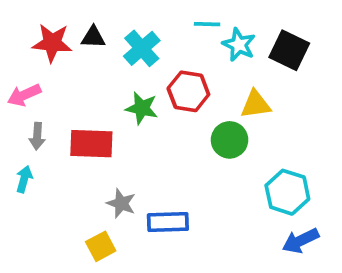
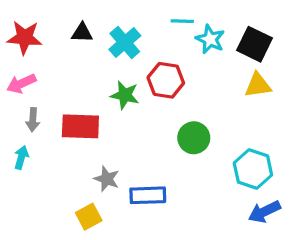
red star: (52, 43) -> (25, 38), moved
yellow triangle: (256, 104) -> (258, 85), moved
green circle: (230, 140) -> (194, 138), moved

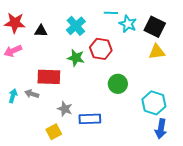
black triangle: (82, 33) -> (41, 31), moved
gray arrow: (33, 120) -> (32, 94), moved, turned 104
blue arrow: (264, 212) -> (161, 129), turned -54

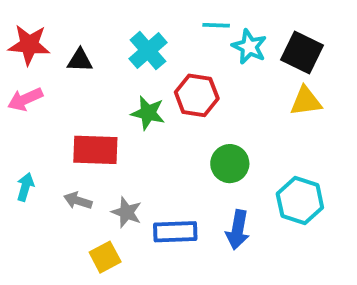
gray arrow: (32, 94) -> (78, 201), moved
blue arrow: (161, 129) -> (238, 230), moved

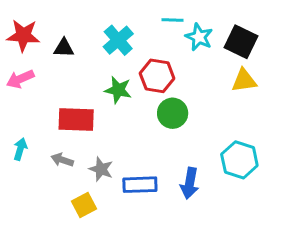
green circle: (230, 164) -> (173, 113), moved

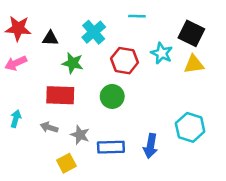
cyan star: (199, 37) -> (162, 53), moved
green star: (118, 90) -> (73, 63), moved
green circle: (173, 113) -> (112, 96), moved

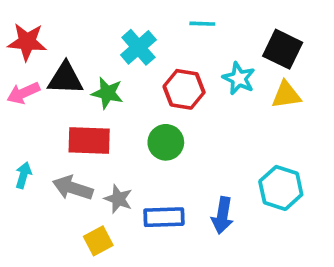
black triangle: (50, 38) -> (65, 78), moved, size x1.5
gray arrow: (49, 127) -> (73, 188), size x1.5

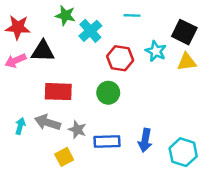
green star: (107, 93) -> (65, 15), moved
cyan arrow: (23, 175) -> (20, 126), moved
cyan hexagon: (281, 188) -> (183, 152), moved

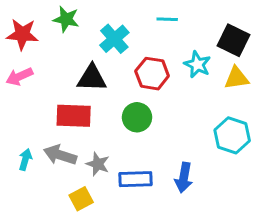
green star: (65, 15) -> (66, 19), moved
black triangle: (43, 51) -> (92, 78), moved
cyan hexagon: (183, 152) -> (232, 135), moved

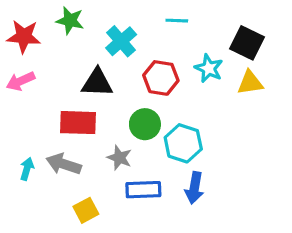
cyan hexagon: (232, 135) -> (183, 143), moved
gray star: (98, 164) -> (119, 158), moved

